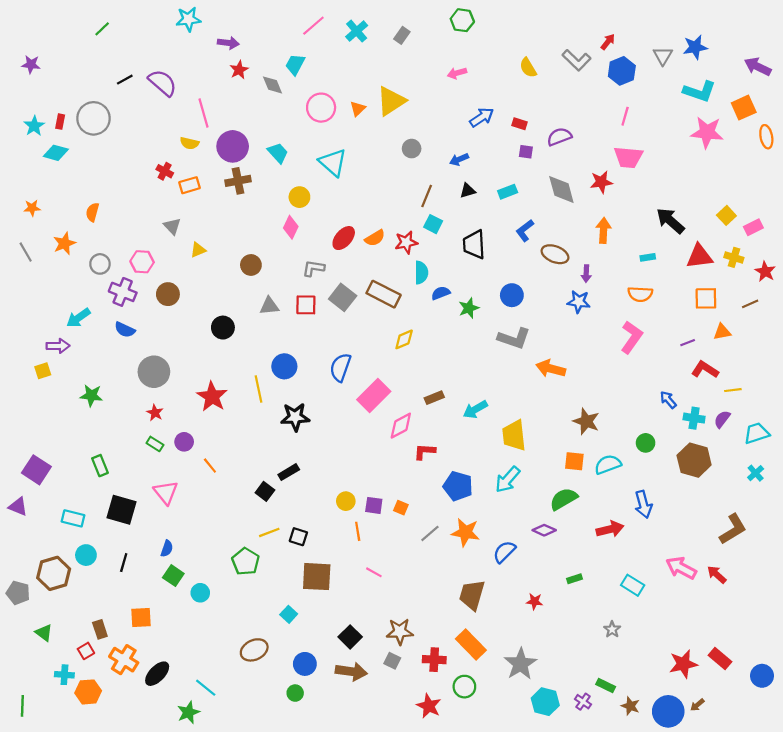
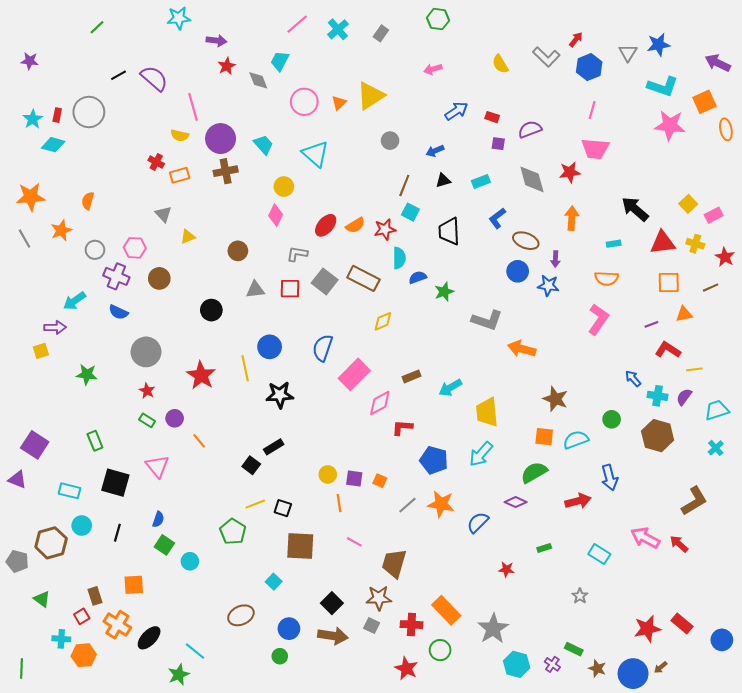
orange star: (32, 208) -> (31, 197), size x1.8
blue circle: (512, 295) -> (518, 271), moved
brown trapezoid: (472, 595) -> (394, 563), moved

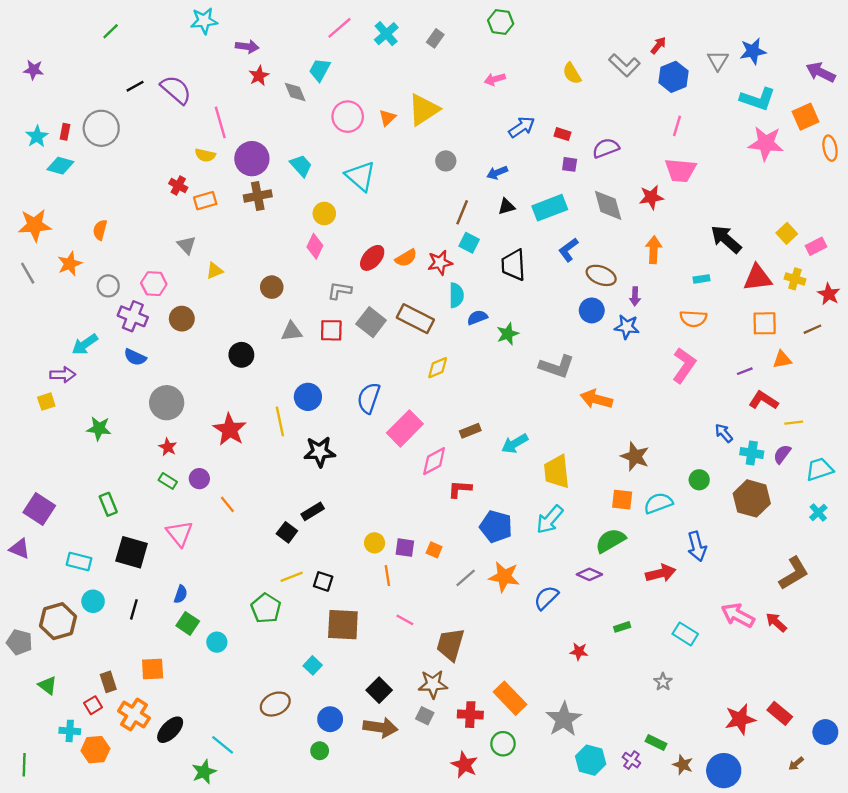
cyan rectangle: (481, 181) -> (550, 208), size x1.6
brown arrow: (661, 667) -> (796, 764), moved

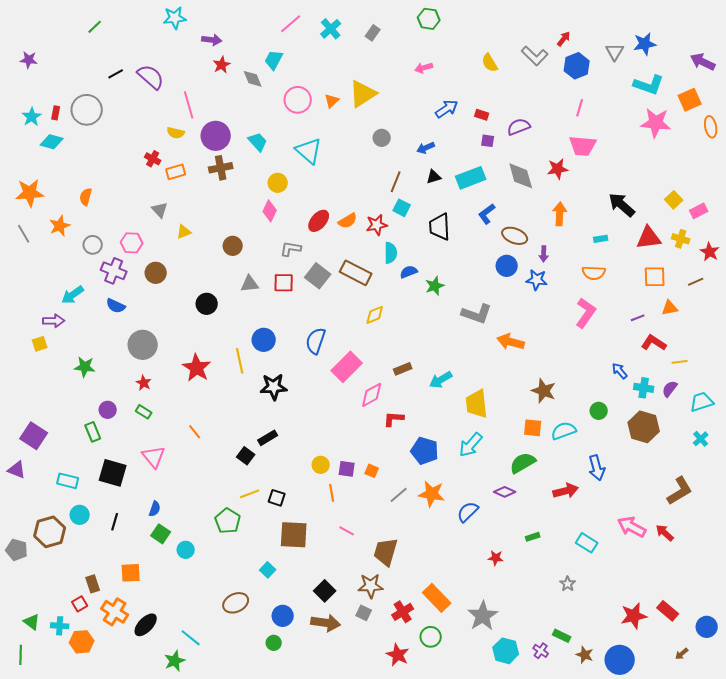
purple circle: (199, 479) -> (108, 410), moved
green triangle: (48, 685) -> (32, 622), moved
red cross: (470, 715) -> (403, 612), turned -35

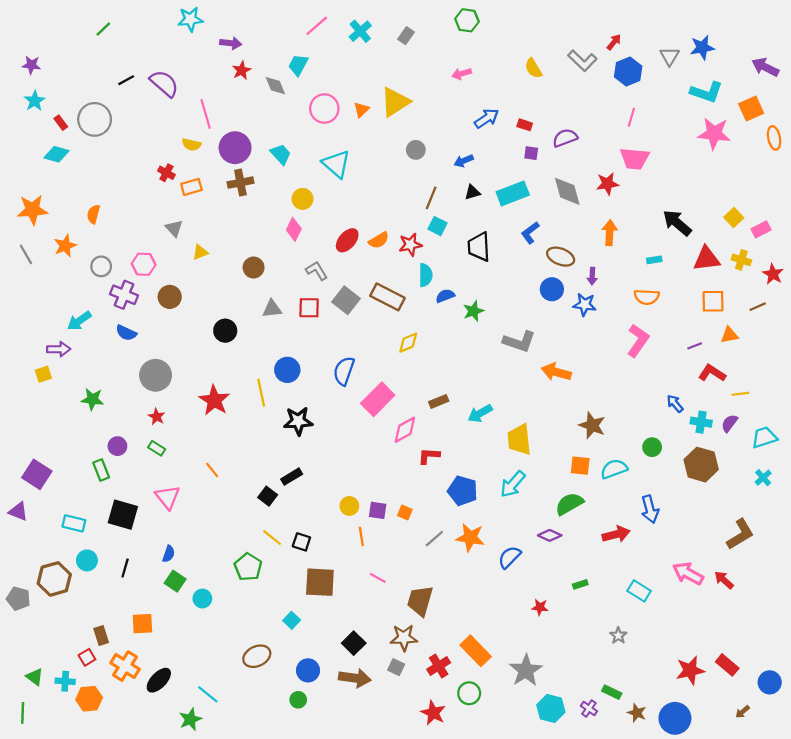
red rectangle: (56, 113) -> (61, 123), turned -48
cyan star: (32, 117) -> (35, 101), moved
gray L-shape: (291, 249) -> (317, 271), turned 50
yellow line: (250, 494) -> (272, 538), turned 60

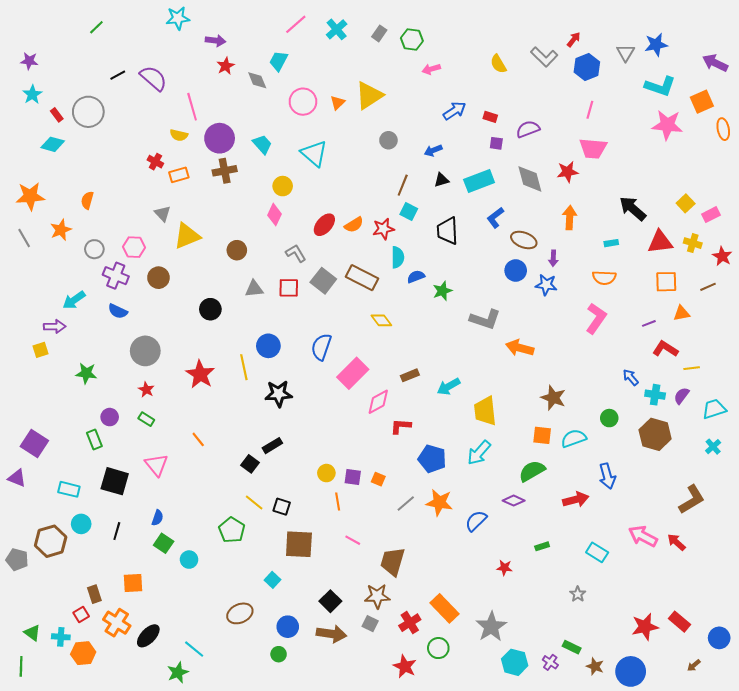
green hexagon: (467, 20) -> (412, 40), moved
yellow triangle: (200, 252) -> (187, 236), size x1.8
yellow diamond: (408, 343) -> (381, 320), turned 75

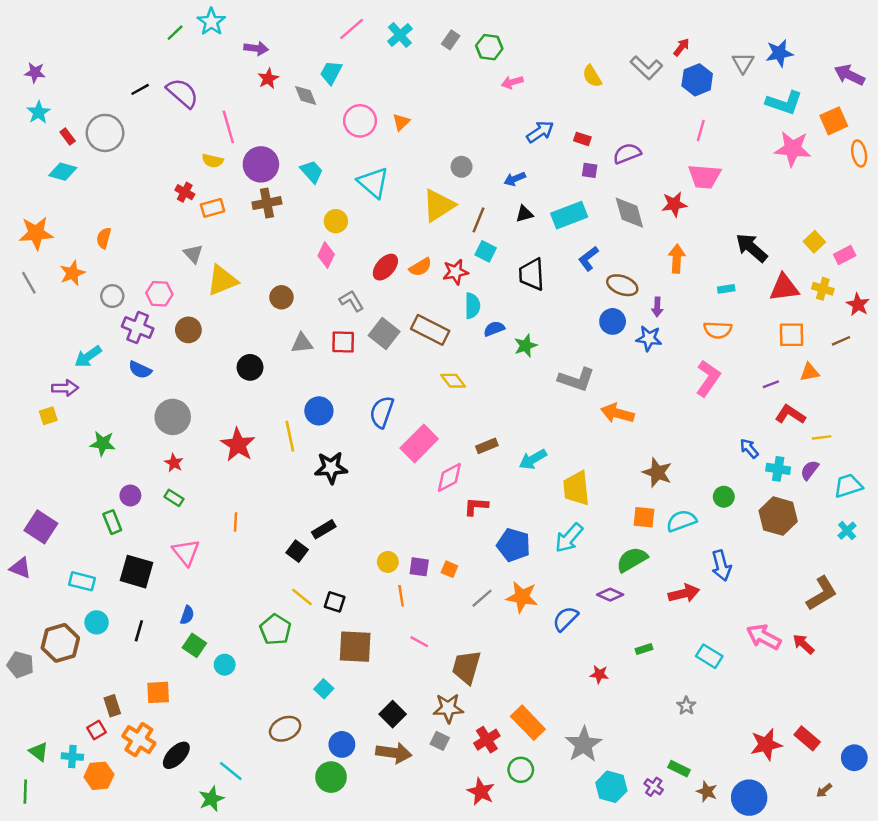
cyan star: (178, 18) -> (211, 22), turned -30
green line: (96, 27) -> (175, 33), moved
yellow triangle: (369, 95) -> (439, 205), moved
orange line: (198, 439) -> (236, 522), turned 42
green circle: (279, 654) -> (331, 777), size x1.6

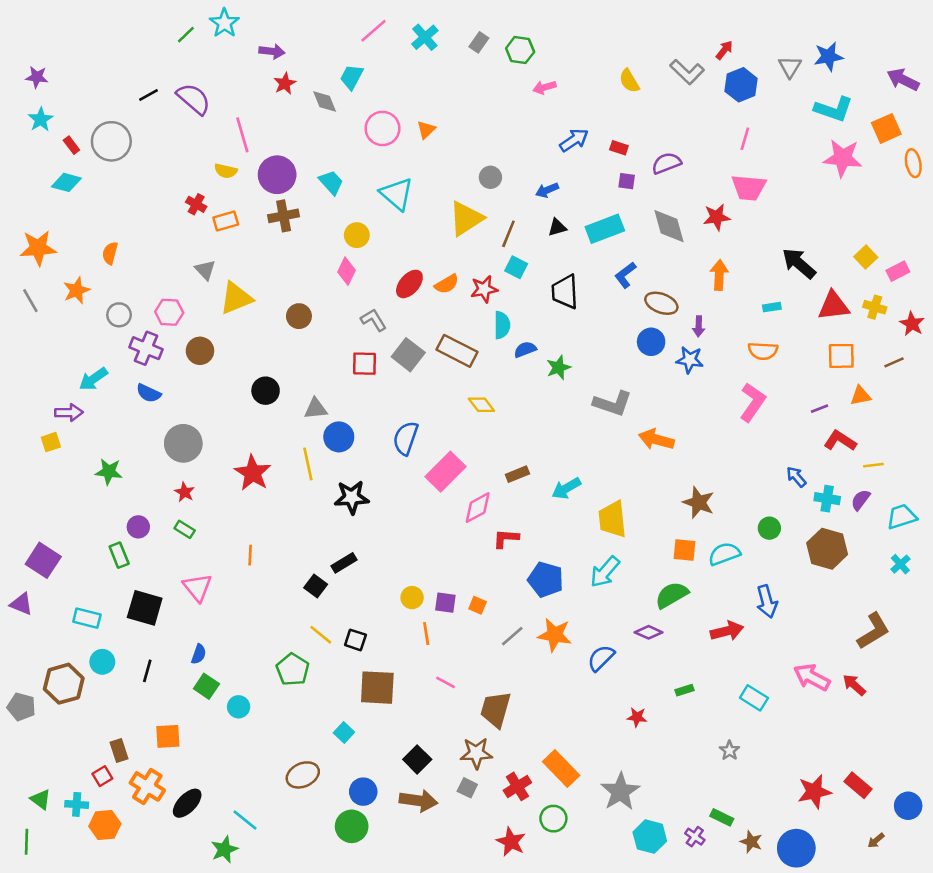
gray triangle: (302, 343) -> (316, 409), moved

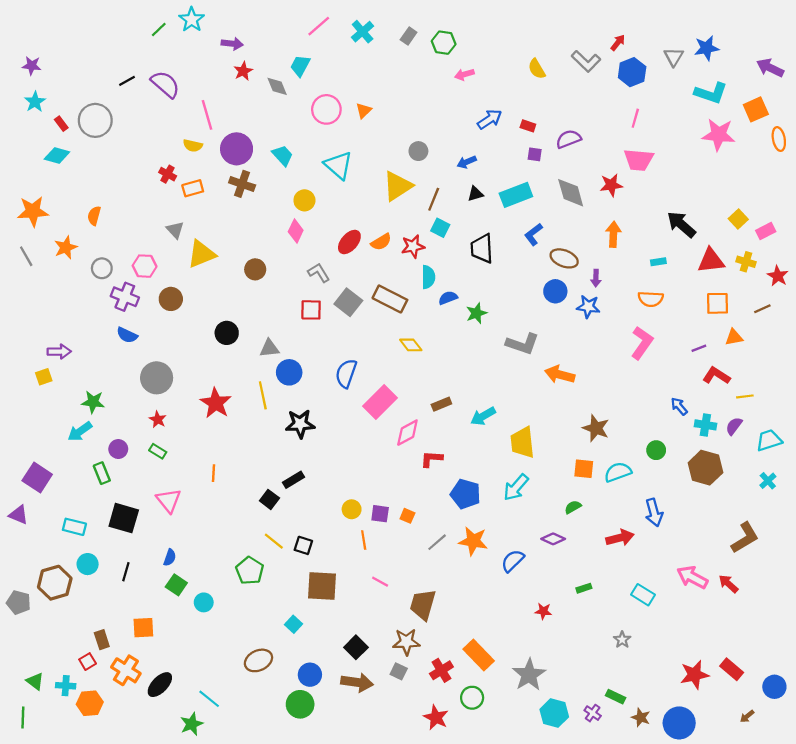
brown cross: (284, 216) -> (242, 184), turned 30
cyan arrow: (93, 379) -> (80, 432), moved
green semicircle: (672, 595) -> (573, 507), size x0.6

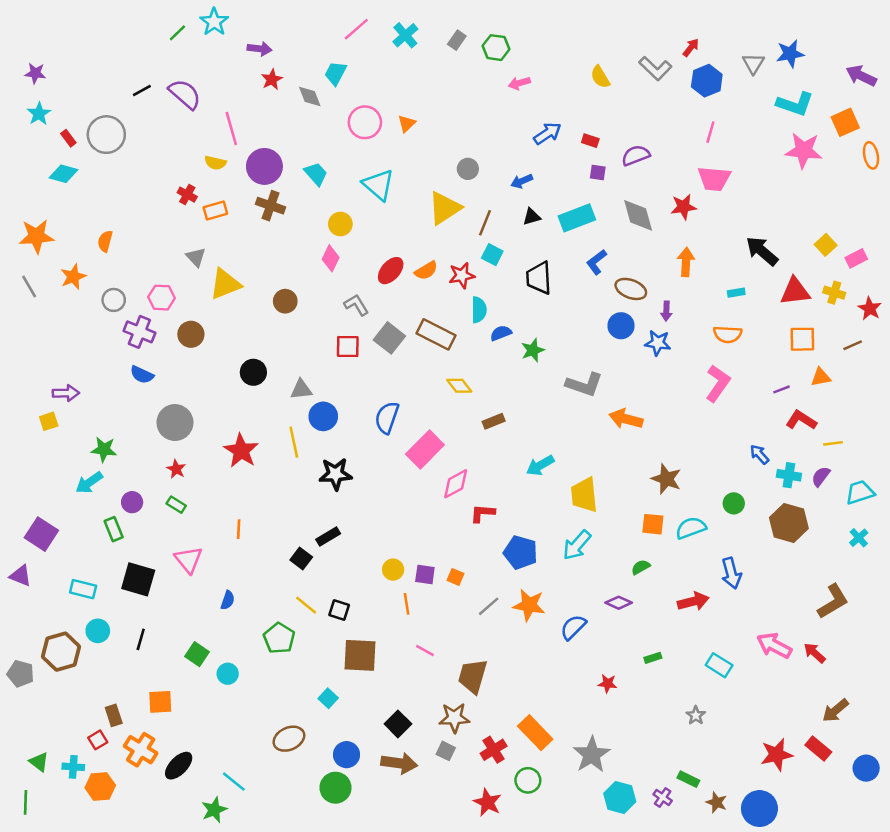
brown rectangle: (441, 404) -> (494, 421), moved
blue semicircle: (170, 557) -> (228, 600), moved
brown arrow: (747, 716) -> (835, 710), moved, size x1.6

